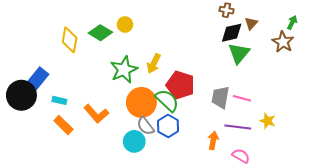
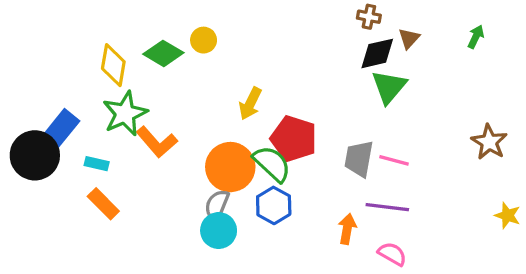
brown star: (283, 42) -> (489, 142), moved
green star: (124, 70) -> (125, 114), moved
orange L-shape: (96, 114) -> (157, 142), moved
yellow star: (268, 121) -> (508, 215), moved
gray semicircle: (146, 126) -> (217, 205), moved, turned 60

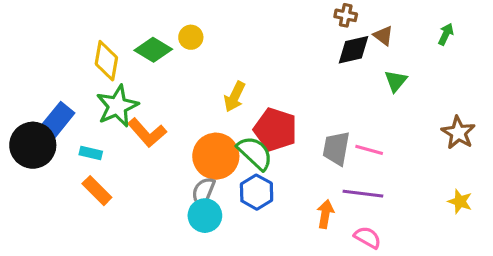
brown triangle: (409, 38) -> (383, 36), turned -35
green triangle: (389, 87) -> (396, 81), moved, size x0.7
yellow star: (508, 215) -> (460, 201), moved

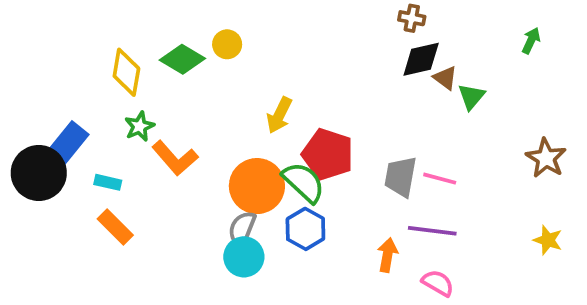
brown triangle: (383, 36) -> (445, 78), moved
green star: (117, 106) -> (139, 126), size x0.6

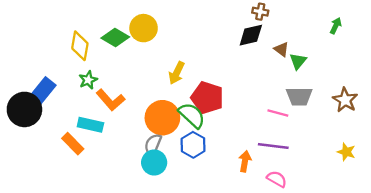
yellow circle: (227, 44) -> (144, 28), size x1.5
black diamond: (421, 59) -> (251, 35), moved
gray trapezoid: (401, 177) -> (299, 96), moved, turned -100
cyan rectangle: (108, 182) -> (90, 125), moved, size x1.5

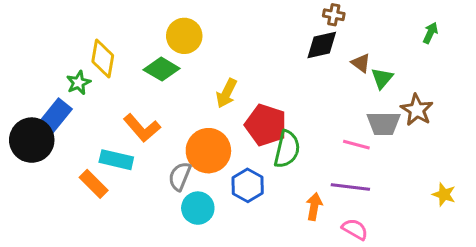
green diamond: (115, 38) -> (162, 69), moved
green star: (88, 80) -> (79, 83), moved
brown star: (345, 100) -> (417, 110), moved
green semicircle: (192, 115) -> (287, 149), moved, turned 60
gray semicircle: (153, 145) -> (180, 176), moved

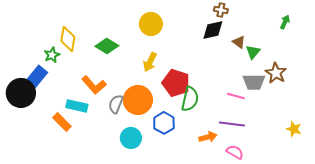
yellow circle: (184, 36) -> (151, 24), moved
gray semicircle: (180, 176) -> (116, 104), moved
orange arrow: (314, 207) -> (208, 137), turned 66

